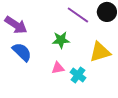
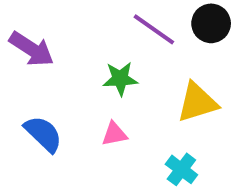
blue semicircle: (22, 52) -> (43, 134), moved
cyan cross: (78, 75) -> (181, 169), moved

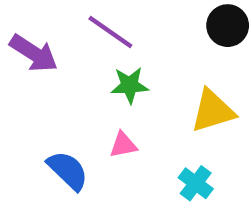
purple line: (154, 29) -> (110, 32), moved
blue semicircle: (43, 134) -> (68, 170), moved

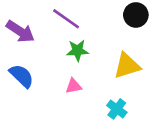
blue semicircle: (68, 170) -> (22, 76), moved

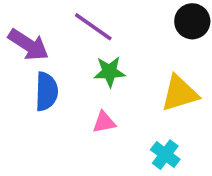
blue semicircle: (22, 76) -> (46, 92), moved, turned 48

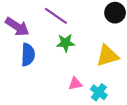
pink triangle: (104, 122) -> (75, 84), moved

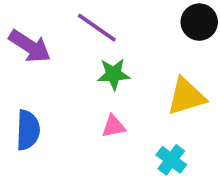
blue semicircle: (28, 55) -> (28, 130), moved
pink triangle: (75, 84) -> (114, 126), moved

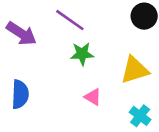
pink triangle: (114, 126) -> (93, 97), moved, turned 42
cyan cross: (171, 160) -> (140, 116), moved

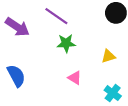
yellow triangle: (135, 70) -> (108, 56), size x0.6
blue semicircle: (20, 94) -> (16, 76), turned -30

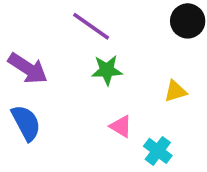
purple arrow: (17, 27) -> (28, 68), moved
cyan cross: (113, 93) -> (158, 151), moved

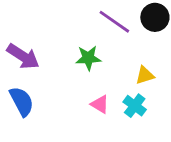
purple line: (91, 26) -> (114, 22), moved
cyan cross: (158, 151) -> (135, 106), moved

